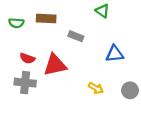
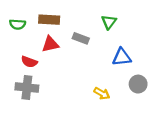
green triangle: (102, 11) -> (109, 22), moved, turned 32
red triangle: (55, 65) -> (50, 44), moved, size x0.7
gray circle: (130, 90) -> (138, 84), moved

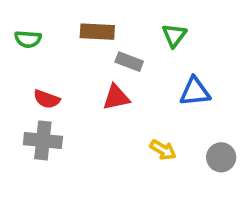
brown rectangle: (49, 20) -> (97, 32), moved
red triangle: (50, 44) -> (116, 97), moved
gray circle: (138, 84) -> (221, 157), moved

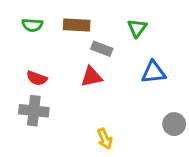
green semicircle: (28, 39) -> (32, 25), moved
yellow arrow: (163, 150) -> (105, 139), moved, turned 36

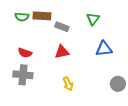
brown rectangle: (77, 25) -> (42, 16), moved
gray rectangle: (102, 49) -> (62, 27), moved
yellow arrow: (105, 139) -> (68, 84), moved

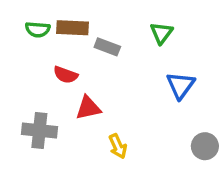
blue triangle: (104, 49) -> (181, 85), turned -48
red triangle: (62, 52) -> (88, 108), moved
red semicircle: (25, 53) -> (66, 75), moved

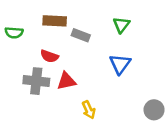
green semicircle: (38, 29) -> (14, 33), moved
blue triangle: (181, 85) -> (120, 64), moved
gray cross: (39, 131) -> (36, 81), moved

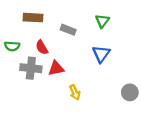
brown rectangle: (55, 21) -> (33, 18), moved
green semicircle: (14, 33) -> (12, 46), moved
red semicircle: (49, 56) -> (42, 47), turned 40

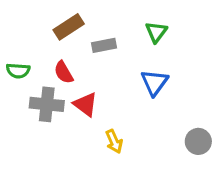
brown rectangle: (33, 18) -> (69, 27), moved, turned -36
gray rectangle: (68, 30) -> (104, 45), turned -32
red triangle: (56, 68) -> (85, 104), turned 49

